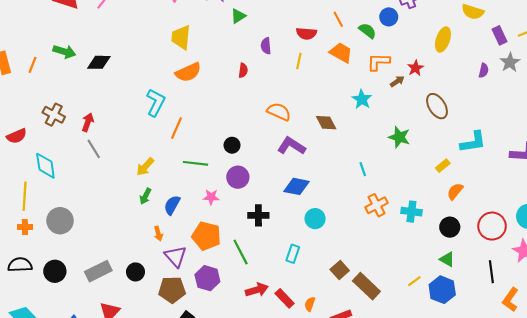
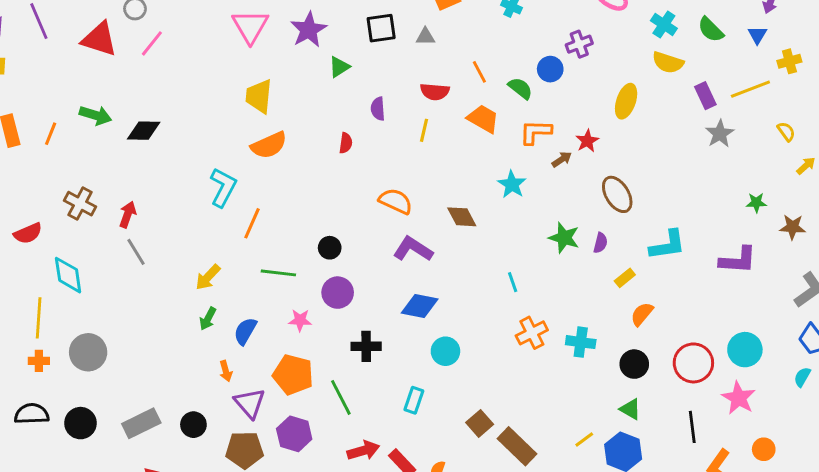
purple semicircle: (484, 71) -> (600, 243), moved

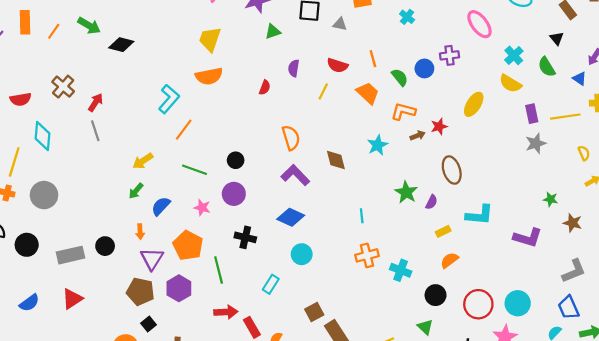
blue triangle: (757, 35) -> (579, 79), turned -40
orange semicircle: (396, 201) -> (291, 138), turned 35
black circle: (193, 425) -> (105, 246), moved

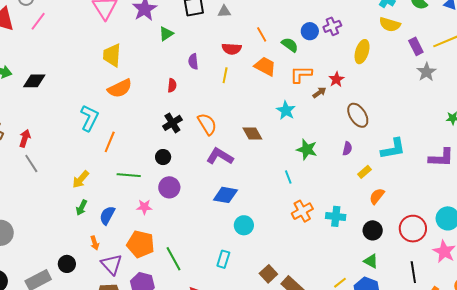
purple cross: (450, 55) -> (332, 26), moved
green star: (406, 192) -> (307, 149), moved
black cross: (245, 237) -> (172, 123), moved, turned -30

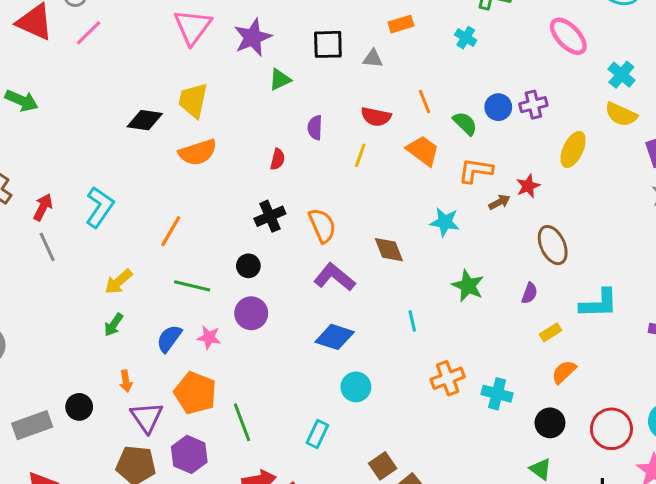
black diamond: (34, 81) -> (145, 120), moved
cyan star: (286, 110) -> (445, 222), turned -30
cyan L-shape: (89, 118) -> (100, 207), moved
cyan line: (288, 177) -> (412, 321), moved
blue semicircle: (107, 215) -> (169, 339), moved

